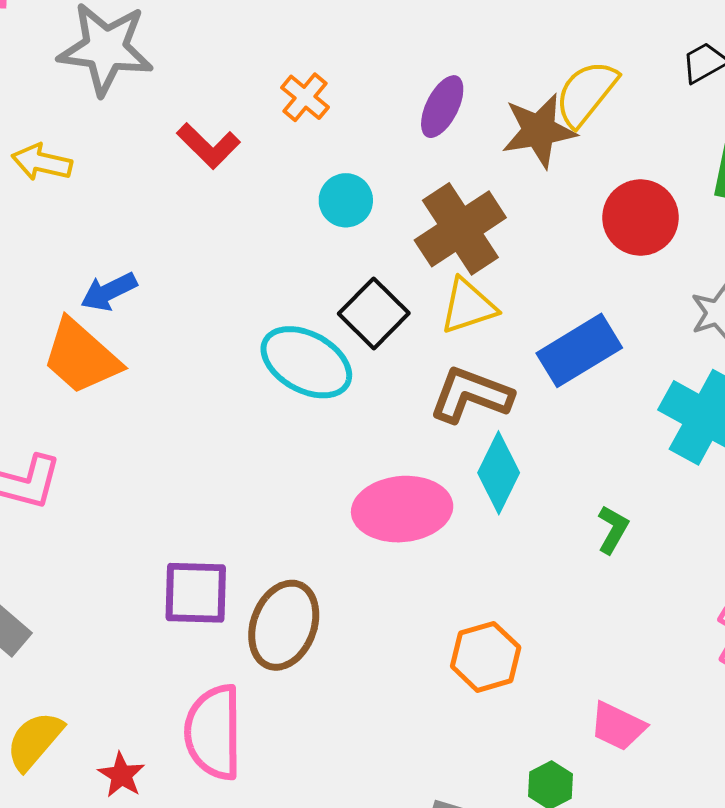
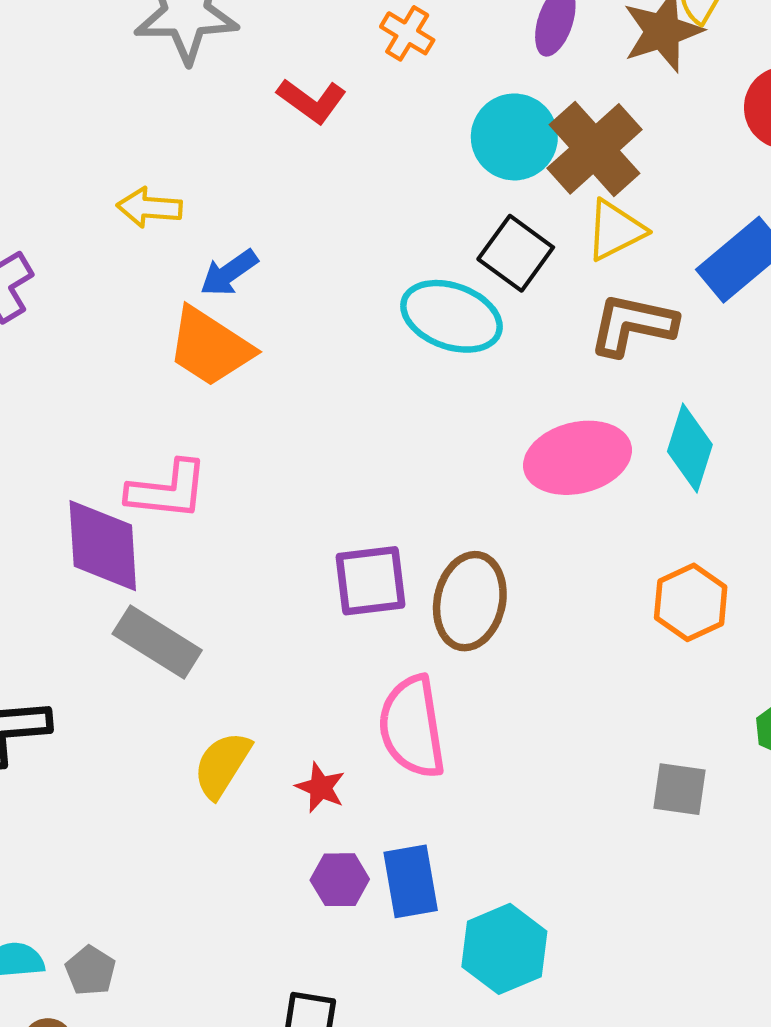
yellow arrow: (42, 162) -> (149, 208), moved
cyan circle: (346, 200) -> (514, 137), moved, size x1.5
cyan diamond: (499, 473) -> (690, 448), moved

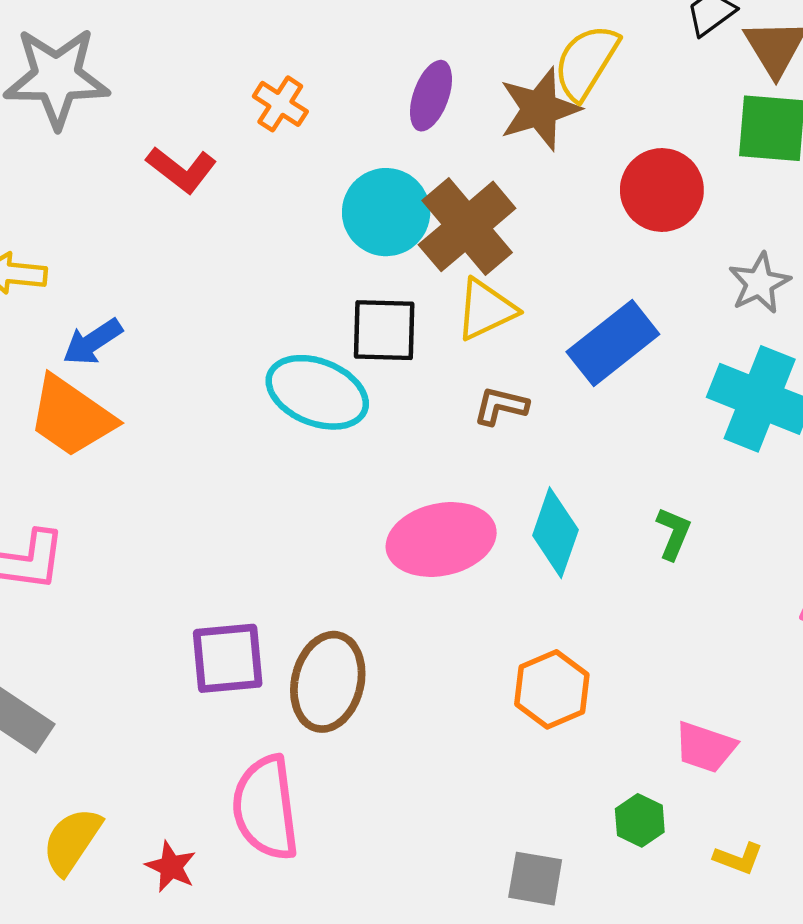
black square: (516, 253) -> (384, 330), turned -36
brown L-shape: (633, 325) -> (501, 406), size x0.6

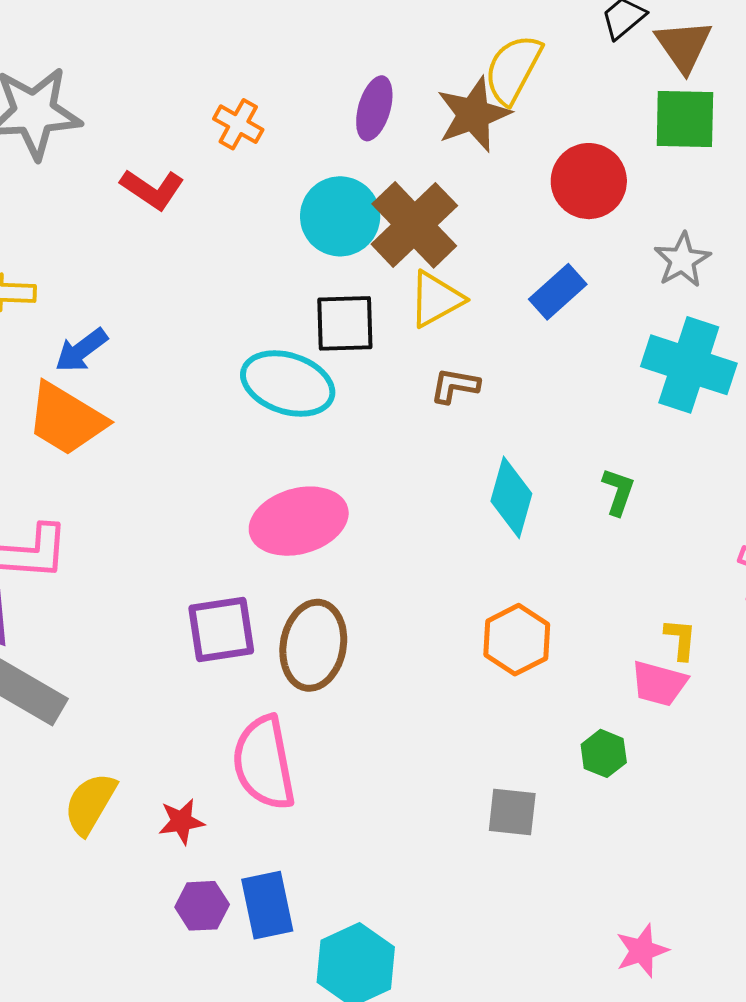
blue rectangle: (613, 343) -> (558, 292), moved, size x0.7
pink ellipse: (441, 539) -> (299, 521), moved
yellow L-shape: (738, 858) -> (681, 639), moved, turned -102
red star: (171, 867) -> (181, 821), turned -30

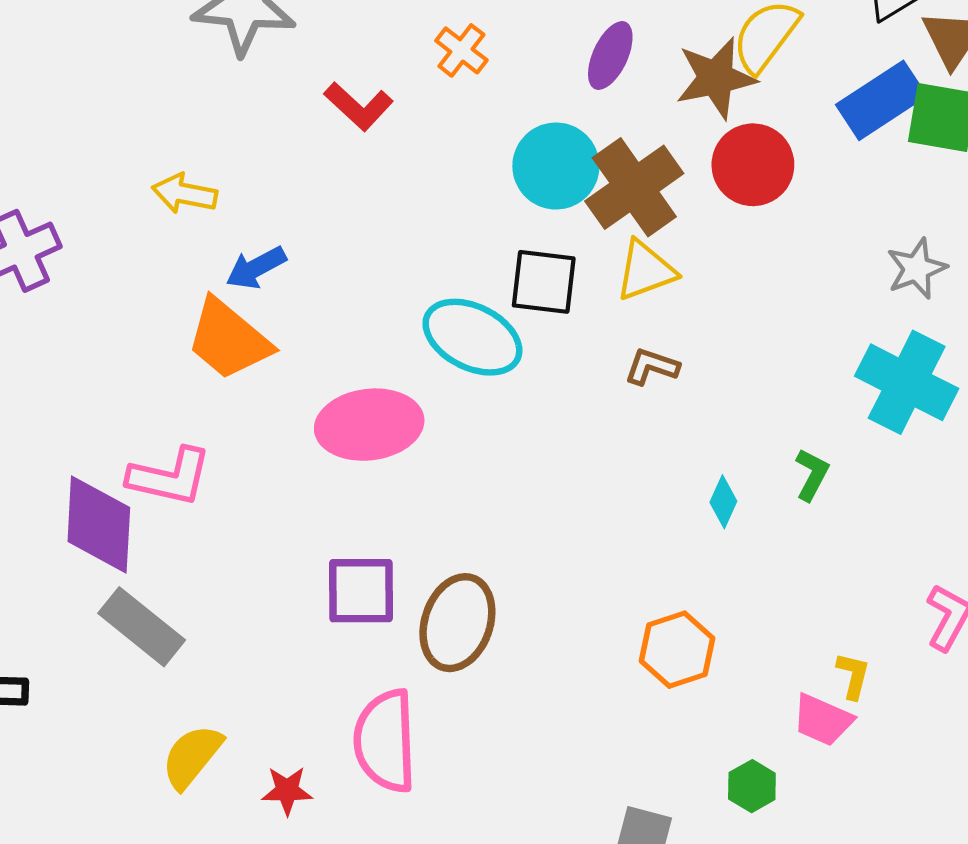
red circle: (589, 181) -> (753, 165), moved
blue rectangle: (558, 292) -> (881, 100), moved, size x1.4
green L-shape: (618, 492) -> (812, 475), moved
cyan diamond: (511, 497) -> (723, 502), moved, size x0.6
pink ellipse: (299, 521) -> (369, 425), moved

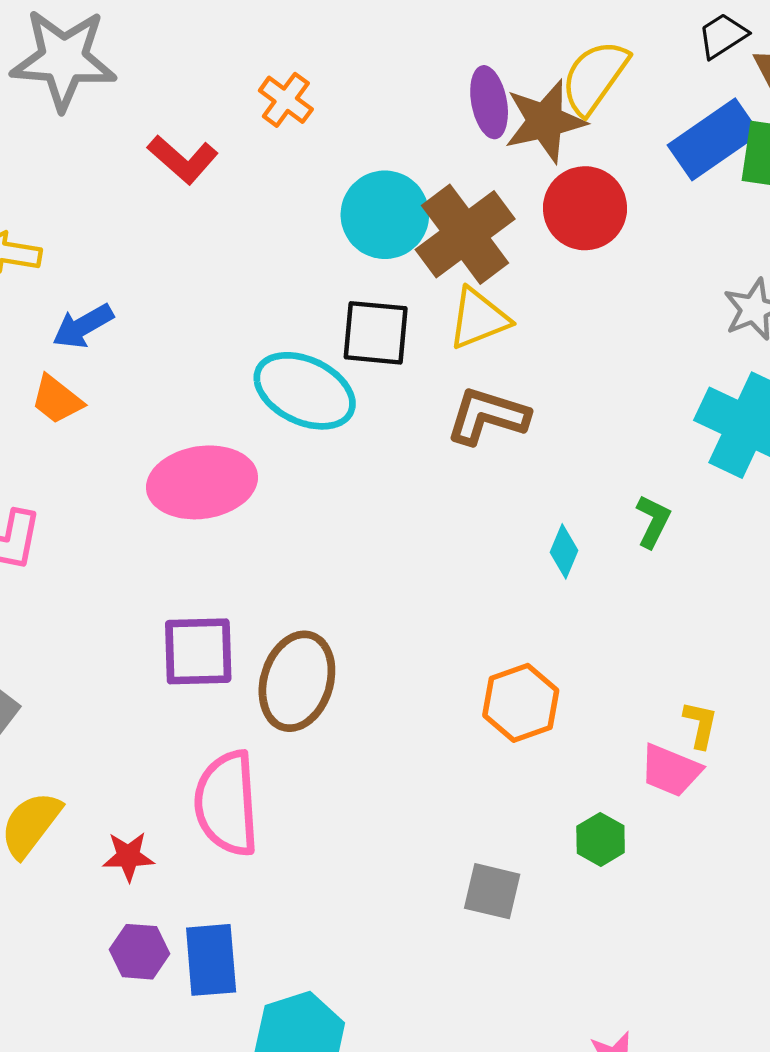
purple ellipse: (610, 56) -> (489, 102), moved, turned -34
orange trapezoid: (229, 339) -> (57, 400), size x0.6
brown L-shape: (652, 367) -> (487, 416), size x1.5

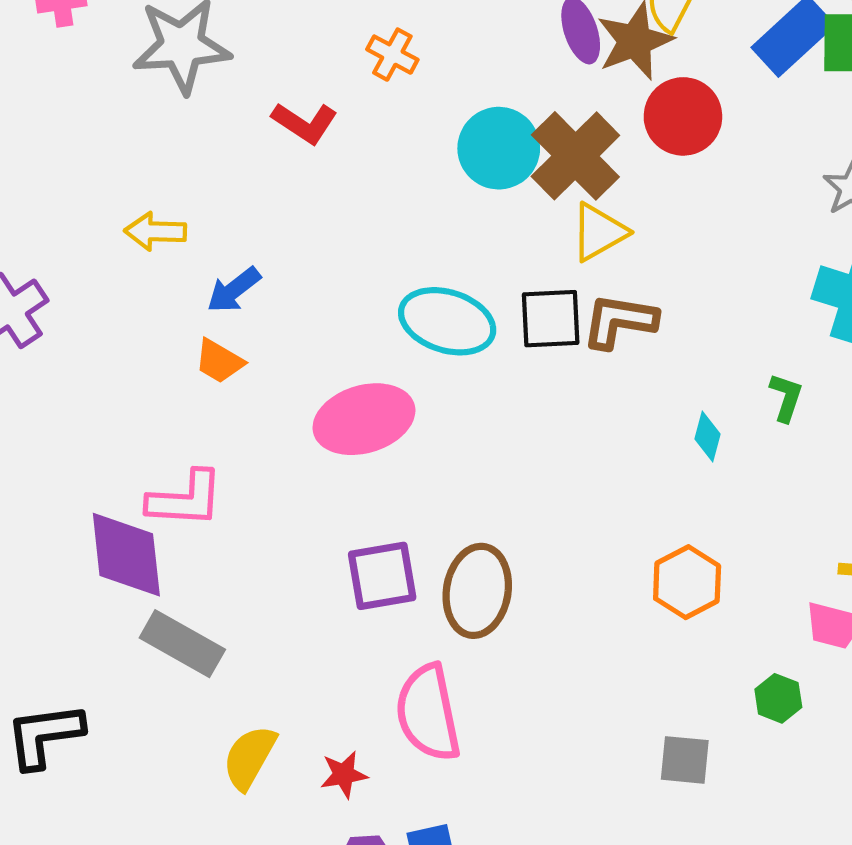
black square: (376, 333) -> (551, 319), moved

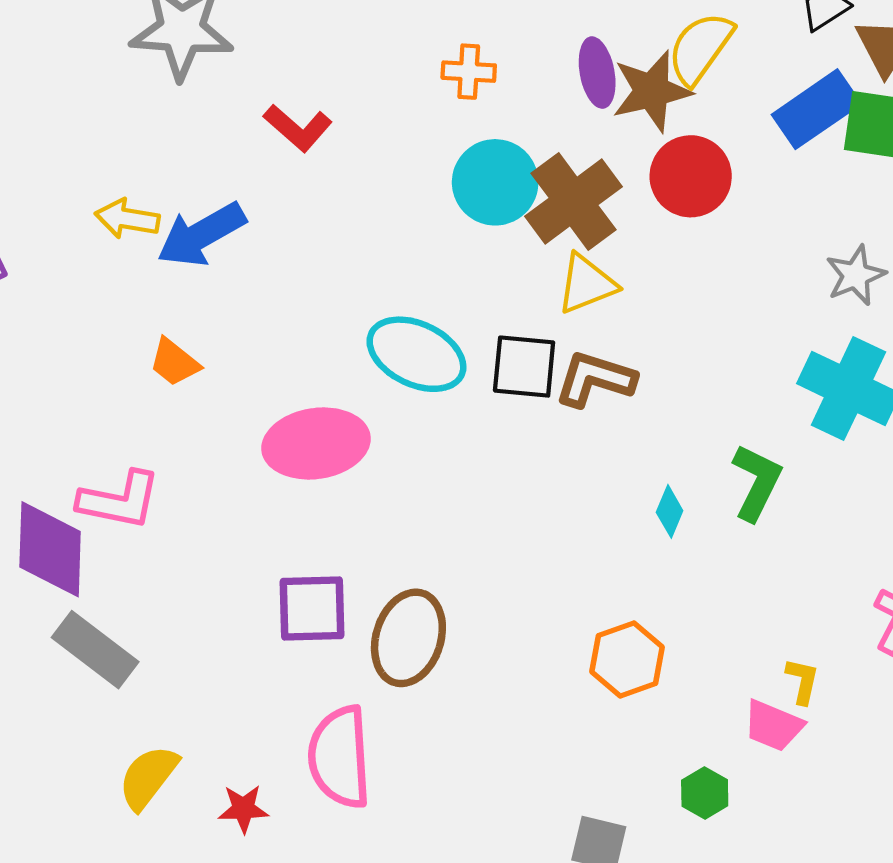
orange cross: (392, 55) -> (469, 72), moved, turned -33
blue arrow: (234, 290) -> (201, 235), moved, size x1.5
green L-shape: (786, 397) -> (757, 482), size x1.5

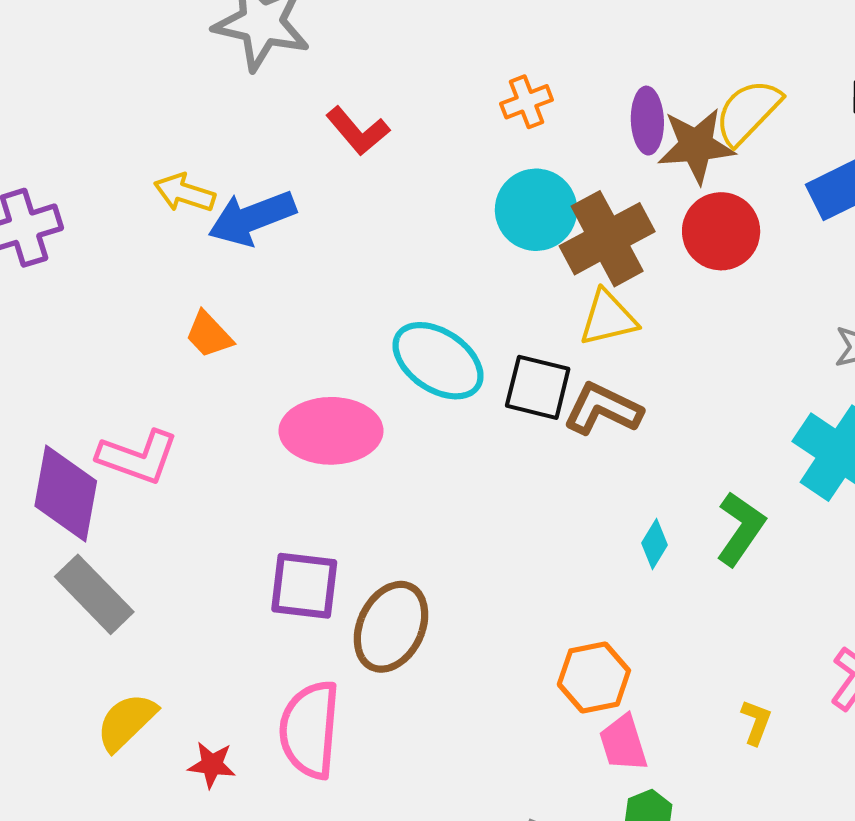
orange cross: (469, 72) -> (527, 102), turned -33
pink trapezoid: (773, 726) -> (623, 743), moved, turned 42

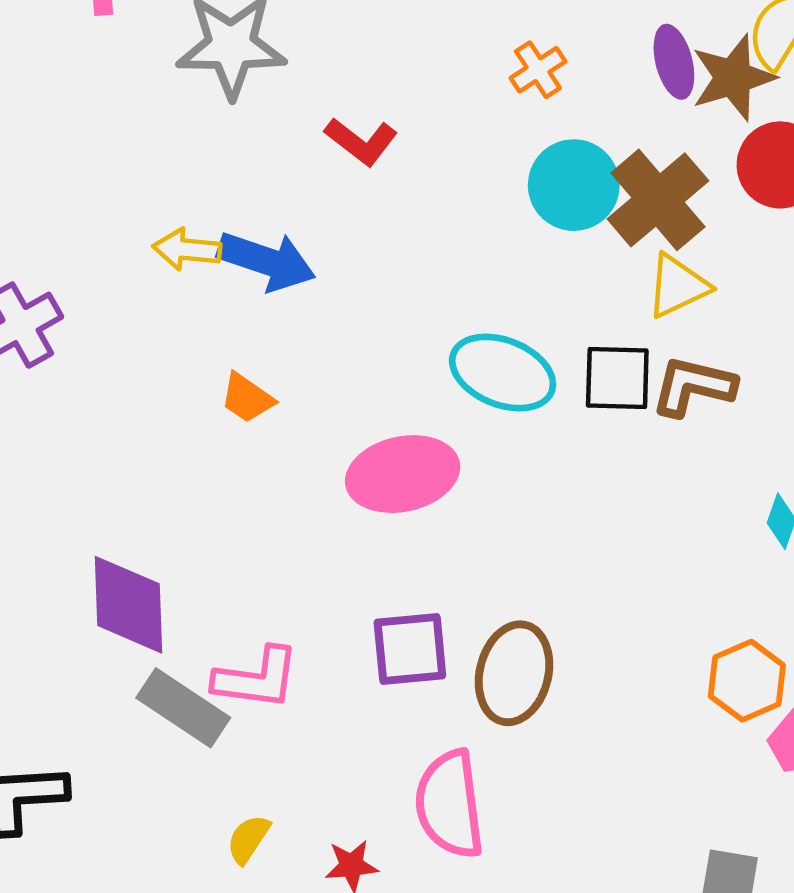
blue arrow: (252, 218) -> (266, 261), turned -128
pink L-shape: (138, 457) -> (256, 678), moved
yellow semicircle: (126, 722) -> (248, 839), size x0.7

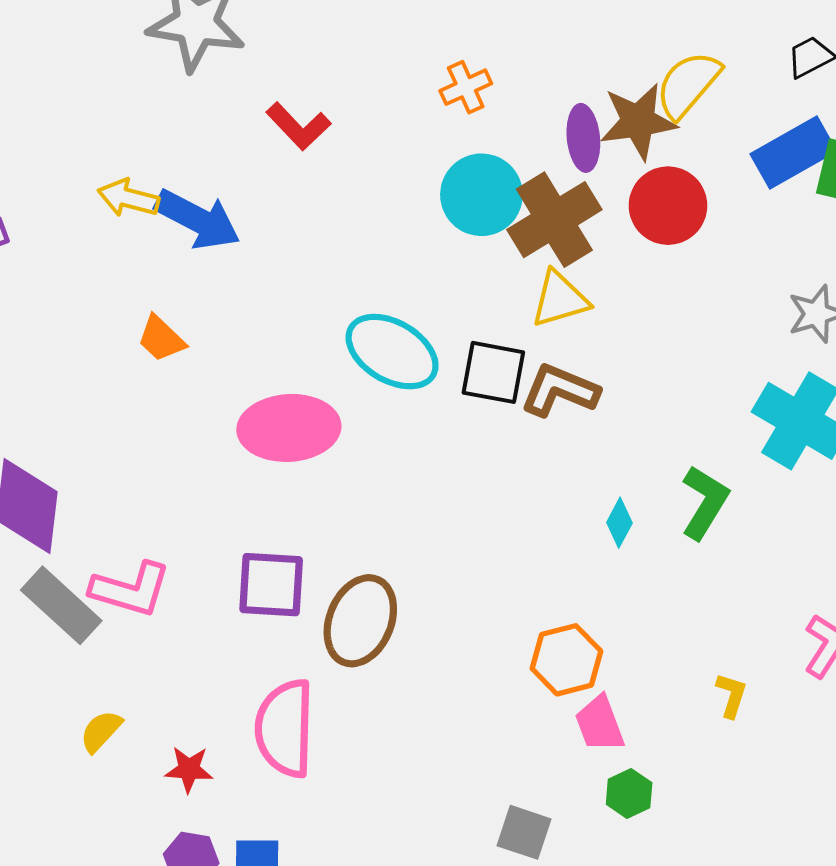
purple ellipse: (674, 62) -> (583, 138), moved

